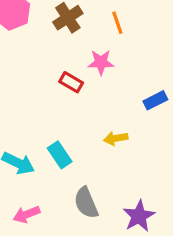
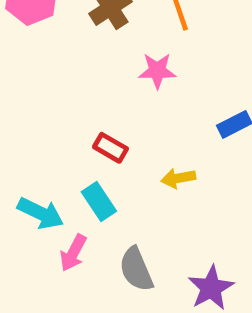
red rectangle: (71, 82) -> (111, 148), moved
pink arrow: (27, 214) -> (73, 253), moved, turned -40

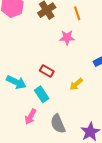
yellow arrow: (178, 178) -> (76, 84), turned -32
cyan arrow: (40, 213) -> (16, 82), moved

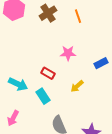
pink star: (67, 38) -> (68, 53), moved
pink arrow: (30, 117) -> (13, 118), moved

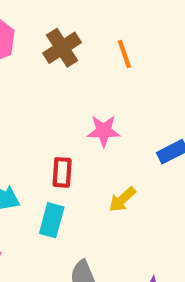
red rectangle: (48, 73) -> (62, 172), turned 64
cyan rectangle: (43, 96) -> (52, 220), turned 49

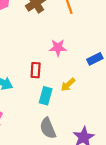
cyan rectangle: (52, 220) -> (46, 96), moved

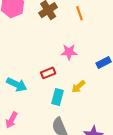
red rectangle: (36, 70) -> (48, 73), turned 64

